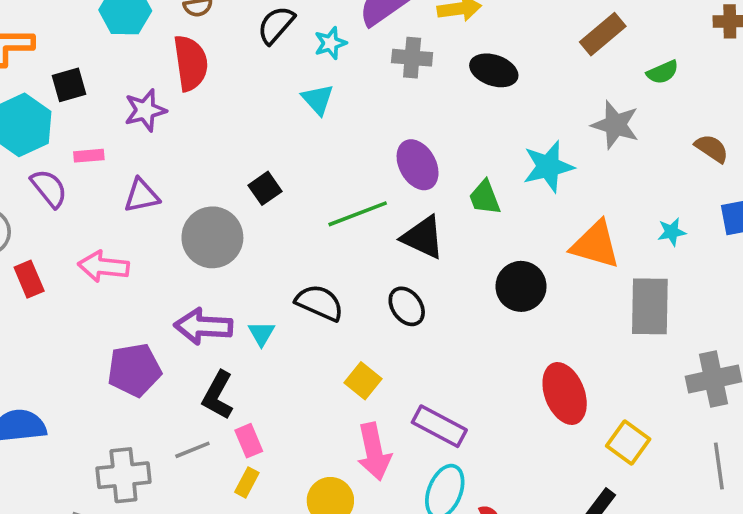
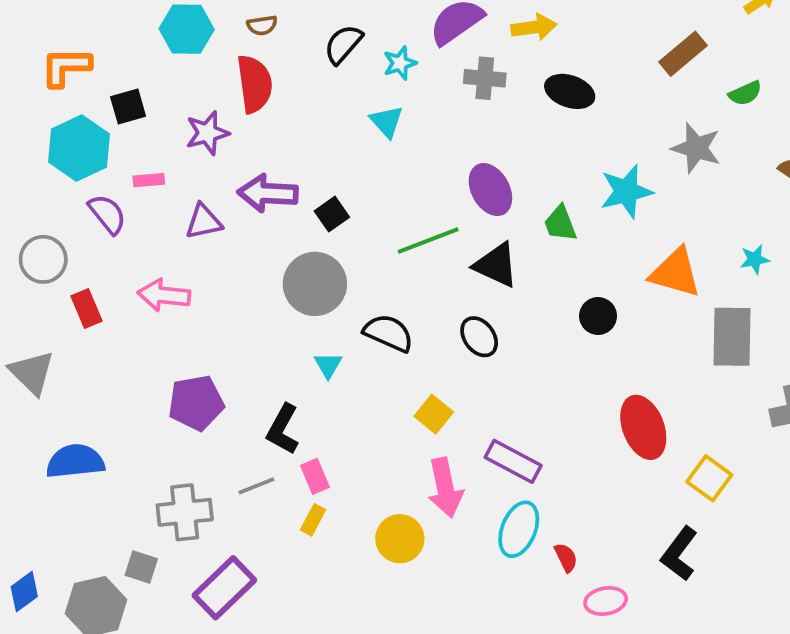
gray circle: (212, 237) -> (315, 284), moved
black circle: (521, 286) -> (598, 316), size x0.7
purple arrow: (203, 326) -> (268, 193), moved

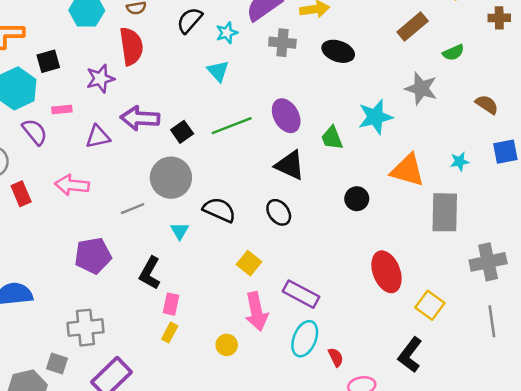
green line: (428, 241) -> (232, 126), moved
pink rectangle: (315, 476) -> (171, 304), turned 35
gray line: (256, 486) -> (133, 209), moved
yellow circle: (400, 539) -> (227, 345), size x0.7

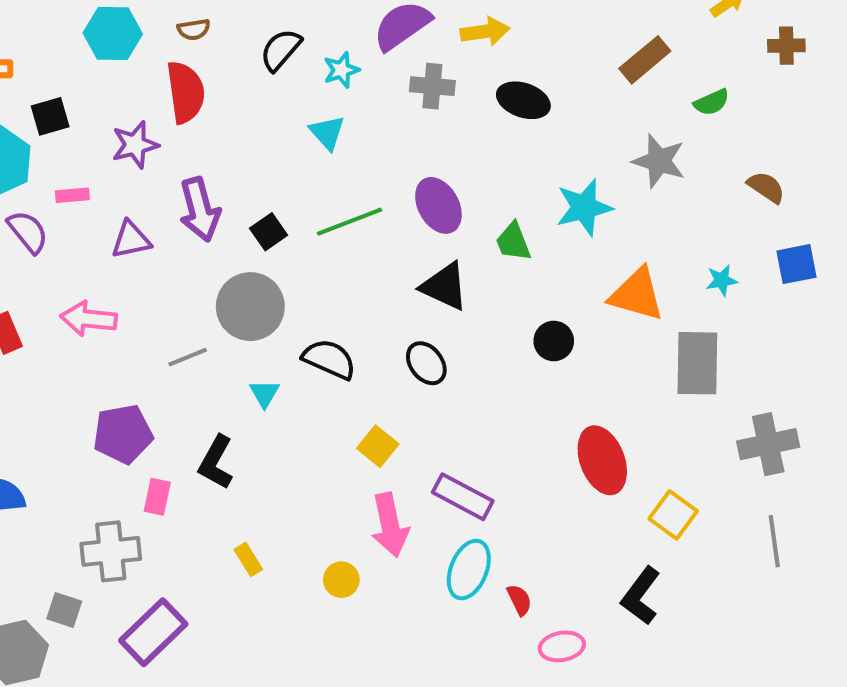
purple arrow: (140, 118) -> (200, 209), turned -108
pink rectangle: (171, 304) -> (157, 497), moved
yellow rectangle: (170, 332) -> (248, 559), turned -60

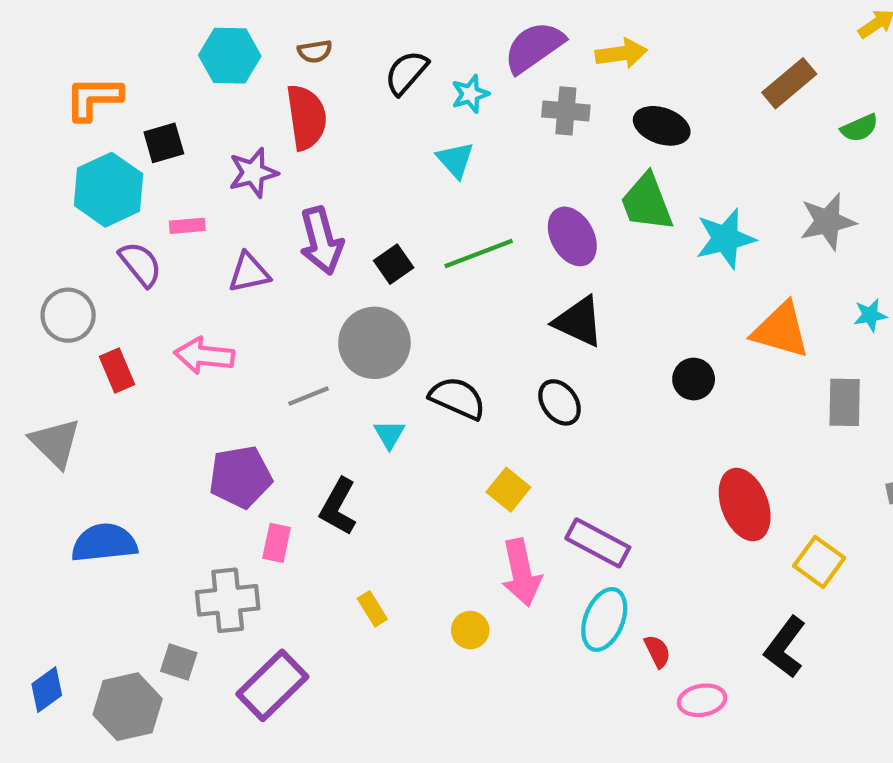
gray star: (659, 161) -> (828, 222), moved, turned -30
green trapezoid: (513, 242) -> (647, 202), moved, size x1.4
gray rectangle: (697, 363) -> (845, 402), size x0.7

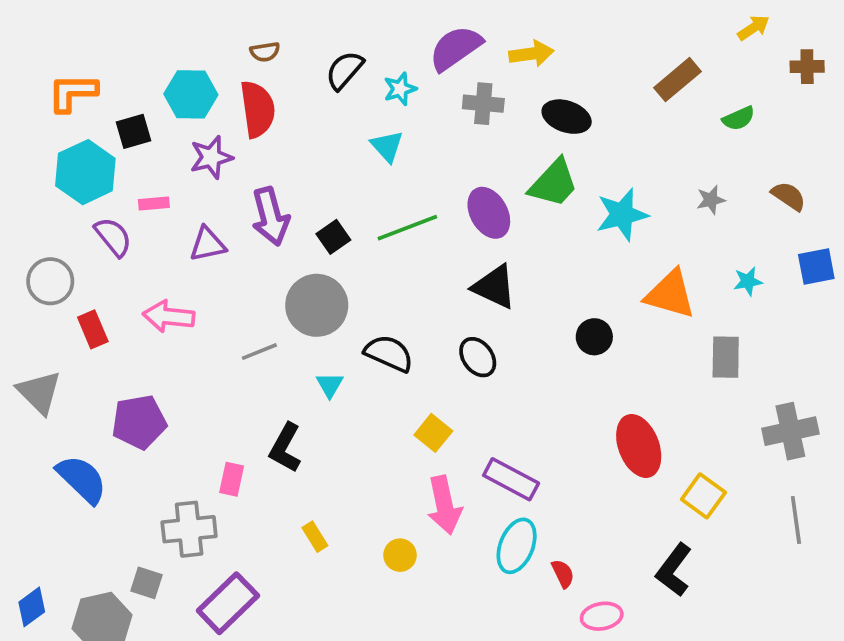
cyan hexagon: (230, 56) -> (191, 94), moved
green trapezoid: (647, 202) -> (554, 183), turned -116
gray star: (828, 222) -> (711, 200), size x0.6
purple pentagon: (240, 477) -> (139, 422), moved
blue semicircle: (104, 543) -> (82, 479), turned 50

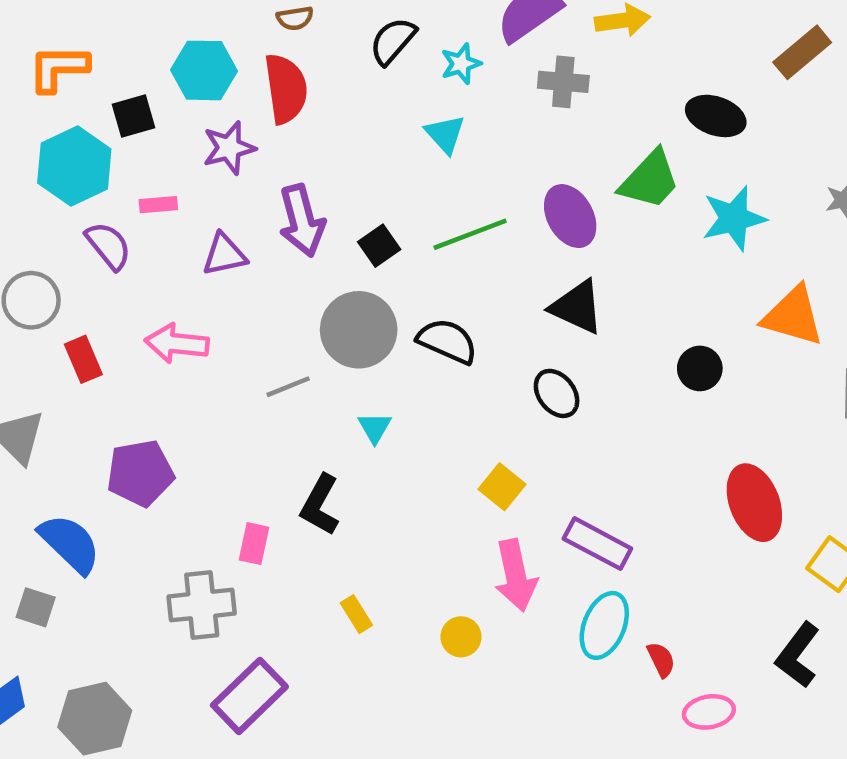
black ellipse: (567, 117) -> (716, 116), moved
black semicircle: (389, 353) -> (447, 341), moved
gray square: (146, 583) -> (36, 607), moved

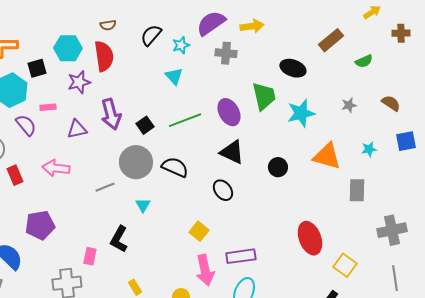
green trapezoid: (650, 180) -> (264, 96), turned -56
black circle: (700, 368) -> (278, 167), moved
purple rectangle: (597, 544) -> (241, 256), turned -36

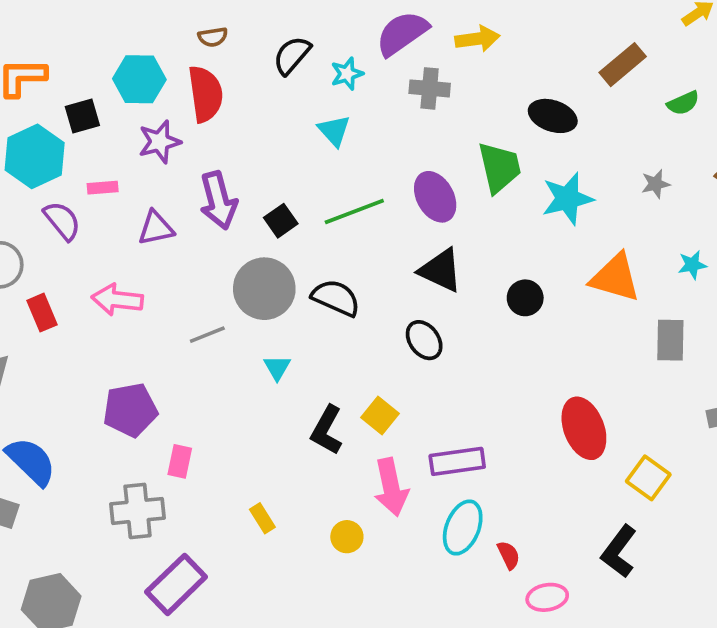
purple pentagon: (40, 225) -> (130, 410), moved
black L-shape: (119, 239) -> (327, 430), moved

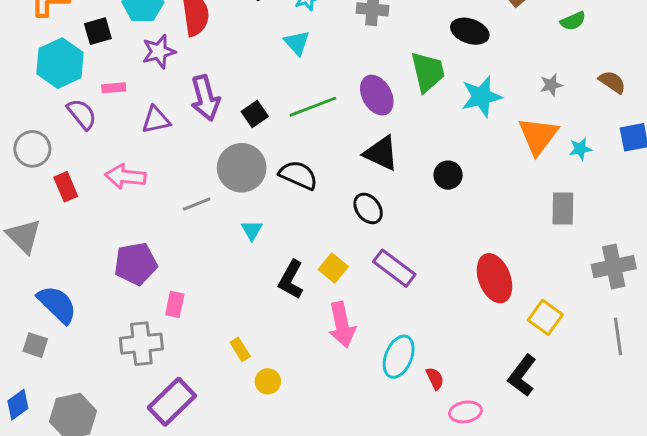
orange triangle: (615, 278) -> (538, 136), moved, turned 51
purple rectangle: (457, 461) -> (394, 268), moved, turned 45
yellow circle: (347, 537) -> (268, 381), moved

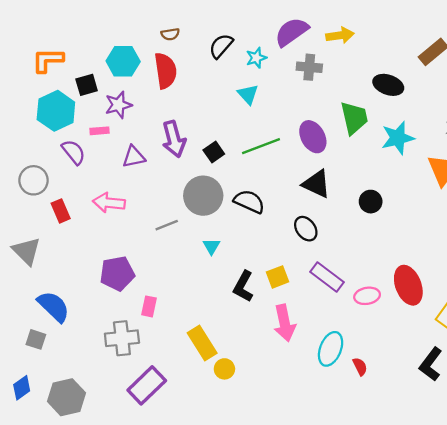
purple star: (159, 52) -> (118, 105), moved
yellow square: (333, 268) -> (277, 277), turned 30
yellow rectangle: (240, 349) -> (202, 343), size x1.8
pink ellipse: (465, 412) -> (367, 296), moved

